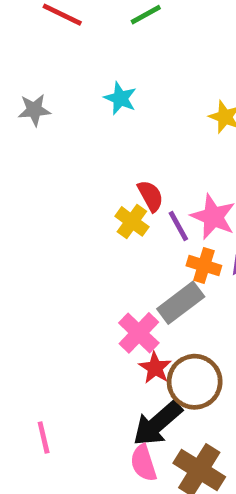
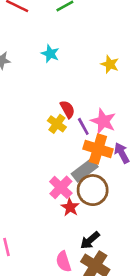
orange cross: (204, 266) -> (98, 149), size x1.5
brown circle: (195, 382) -> (93, 190), moved
black arrow: (157, 424) -> (90, 240), moved, size x0.7

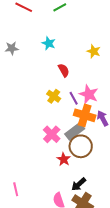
red semicircle: (67, 109) -> (64, 70), moved
pink cross: (61, 187) -> (52, 134), moved

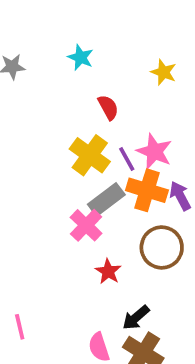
yellow cross: (54, 96) -> (90, 155), size x1.5
gray rectangle: (75, 131) -> (106, 200), moved
brown circle: (81, 146) -> (162, 247), moved

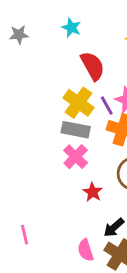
red semicircle: (108, 107) -> (93, 66), size x1.5
gray rectangle: (106, 200) -> (76, 130), moved, turned 48

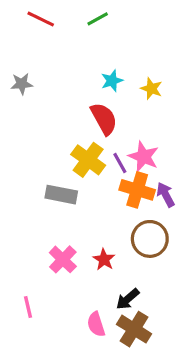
cyan star: (71, 28) -> (112, 81), moved, turned 30
gray rectangle: (76, 130) -> (61, 195), moved
pink cross: (76, 157) -> (63, 259), moved

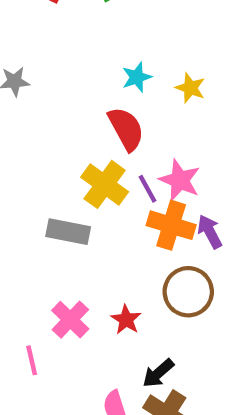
pink line: (28, 307) -> (32, 360), moved

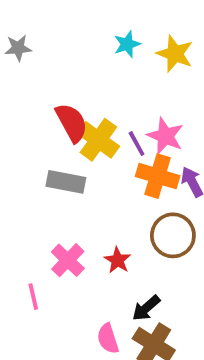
yellow star: (190, 88) -> (175, 54), size x1.4
red semicircle: (126, 129) -> (72, 123), moved

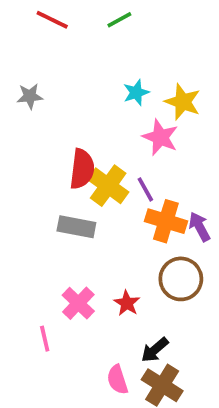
red semicircle: (72, 123) -> (82, 169), turned 36
pink star: (165, 136) -> (160, 137), moved

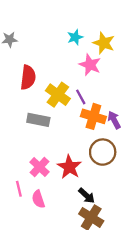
red semicircle: (82, 169) -> (28, 77), moved
red star: (127, 303) -> (69, 167), size x1.5
black arrow: (155, 350) -> (87, 196), turned -96
pink semicircle: (117, 380) -> (38, 199), moved

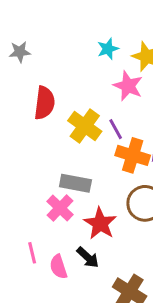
gray rectangle: (38, 120) -> (75, 183), moved
pink cross: (39, 167) -> (60, 208), moved
black arrow: (87, 196) -> (88, 257), moved

